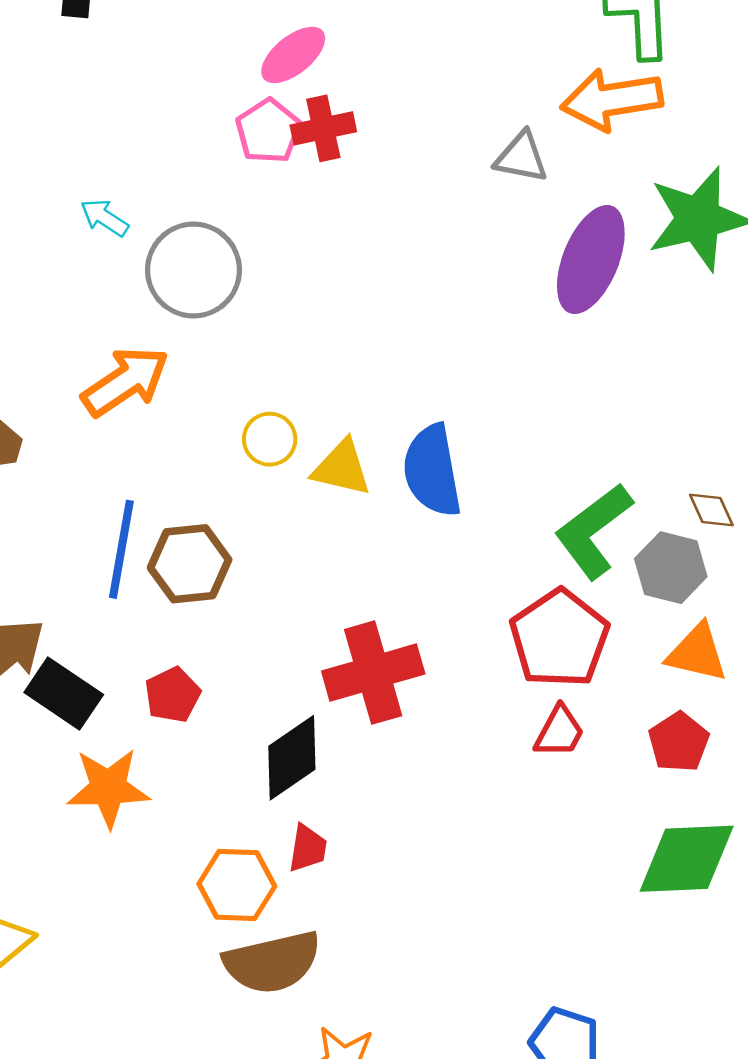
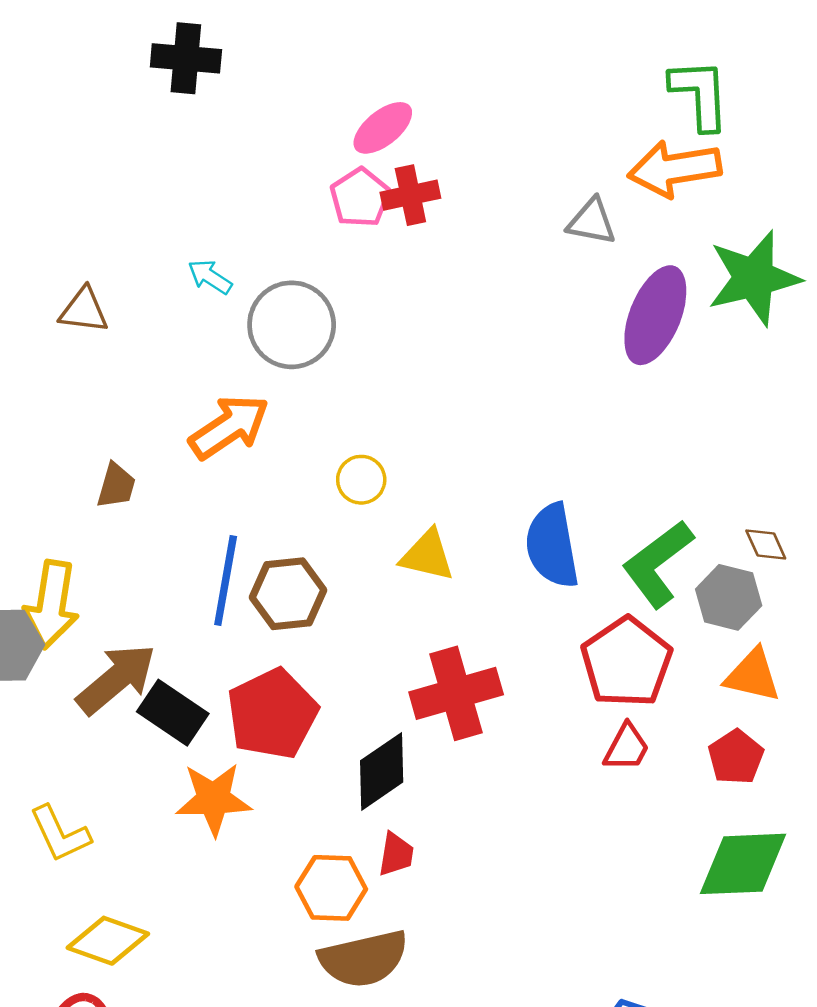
yellow triangle: (342, 468) -> (427, 555), moved
blue semicircle: (432, 471) -> (552, 546), moved
red pentagon: (173, 695) -> (272, 714), size x1.8

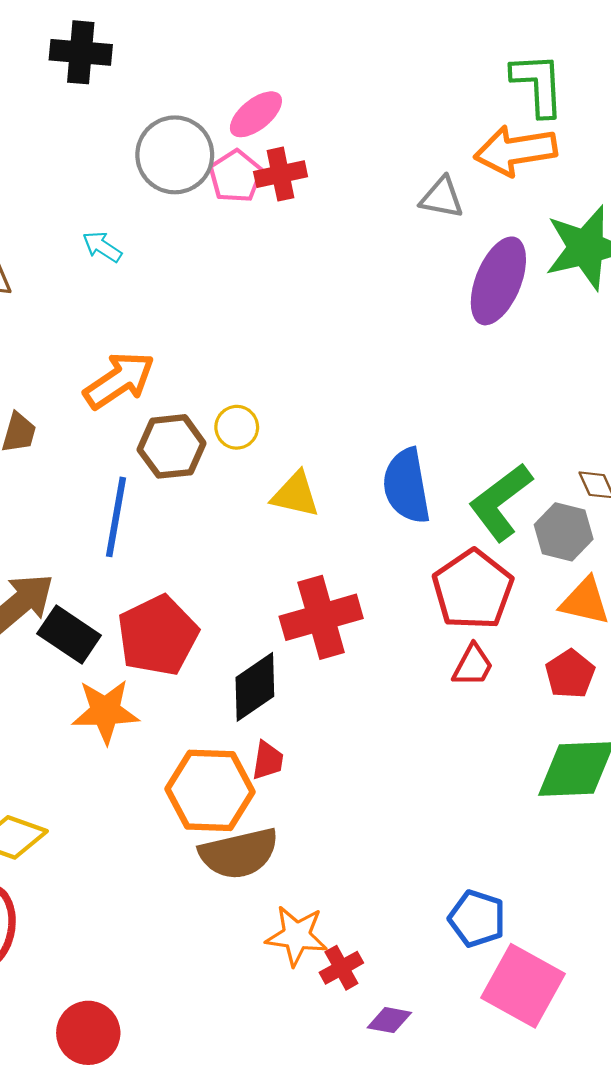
gray circle: (292, 325) -> (175, 155), moved
brown hexagon: (288, 594) -> (172, 446), moved
orange hexagon: (331, 888) -> (210, 790), size x1.4

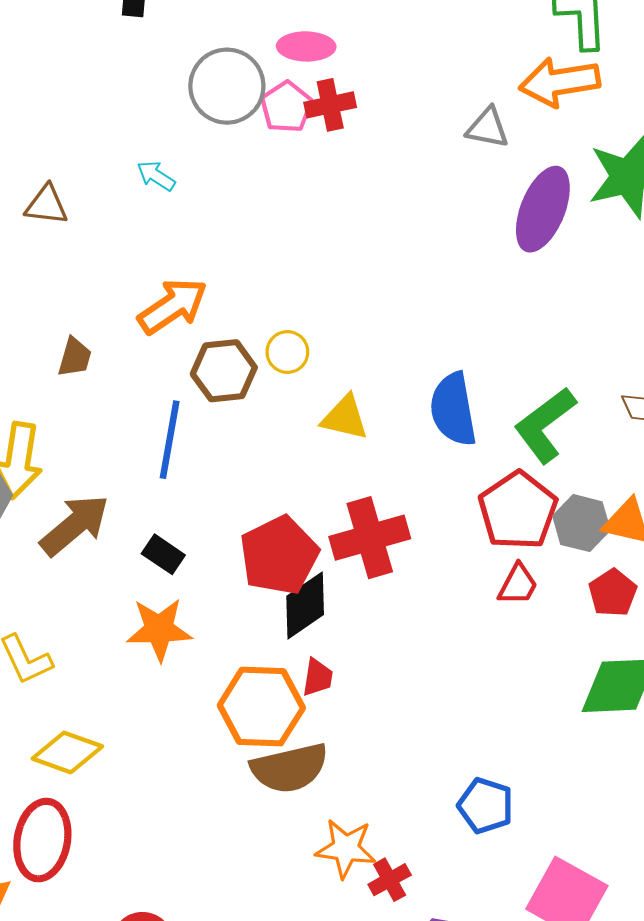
pink ellipse: (256, 114) -> (306, 46), turned 40
gray hexagon: (564, 532) -> (581, 523), moved
black rectangle: (69, 634) -> (163, 554), moved, size x0.7
red pentagon: (158, 636) -> (279, 555), moved
blue pentagon: (477, 919) -> (486, 806), moved

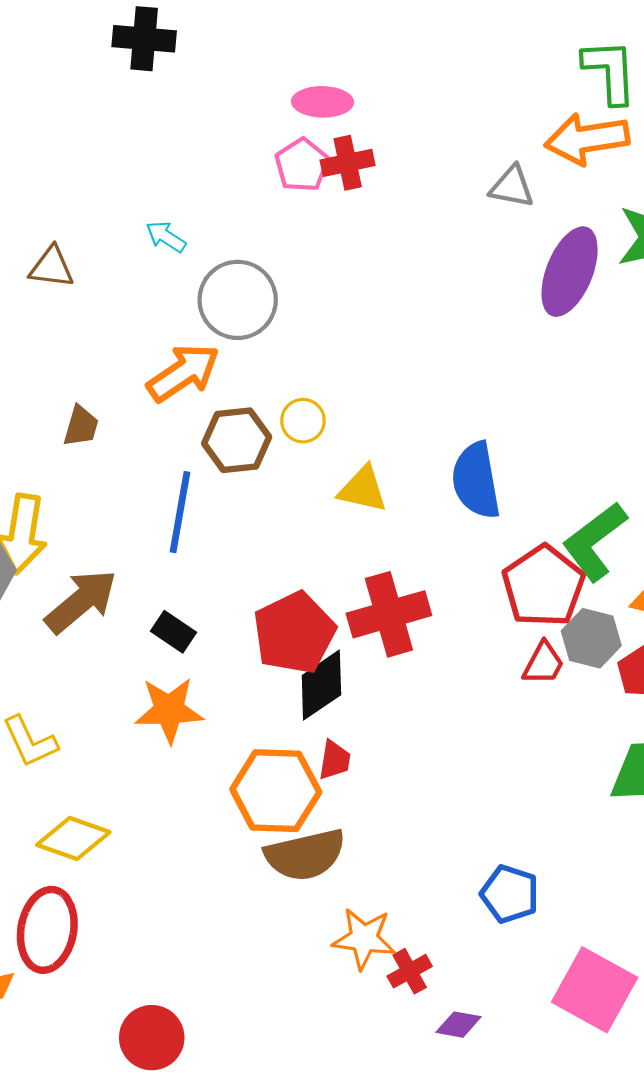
gray circle: (227, 86) -> (238, 300), moved
green L-shape: (545, 425) -> (595, 541), moved
gray hexagon: (581, 523) -> (591, 638), moved

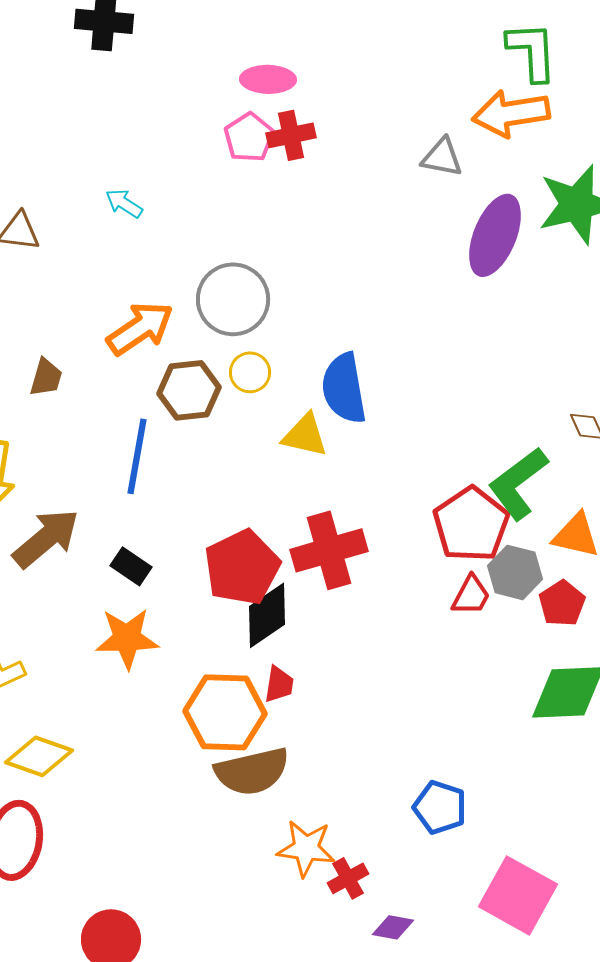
gray circle: (238, 300) -> (233, 299), moved
blue semicircle: (476, 481) -> (344, 388), moved

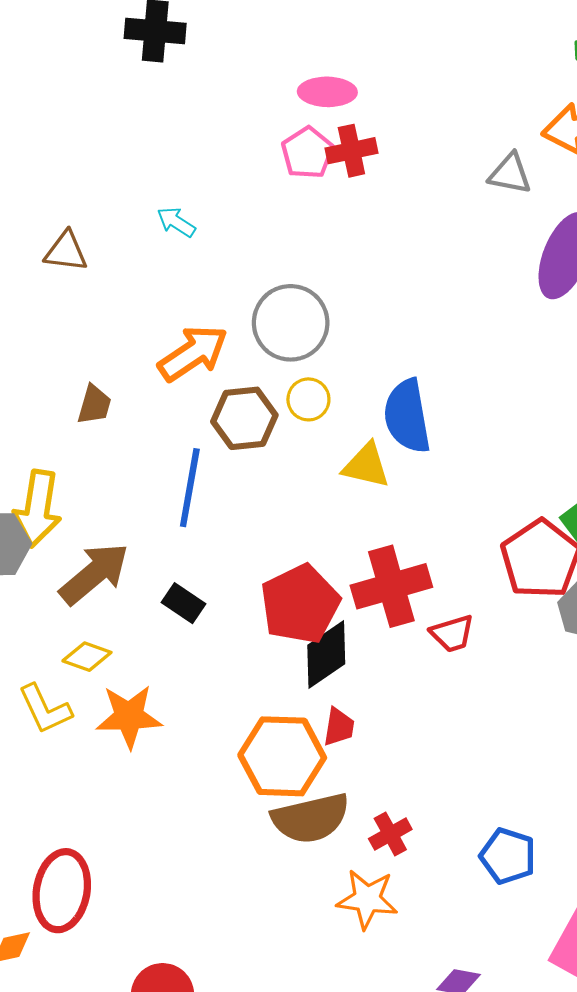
red trapezoid: (471, 595) -> (452, 634), moved, turned 45
orange star: (127, 638) -> (129, 716), moved
yellow diamond: (39, 756) -> (87, 657), moved, size x0.7
red cross: (348, 878) -> (390, 834), moved

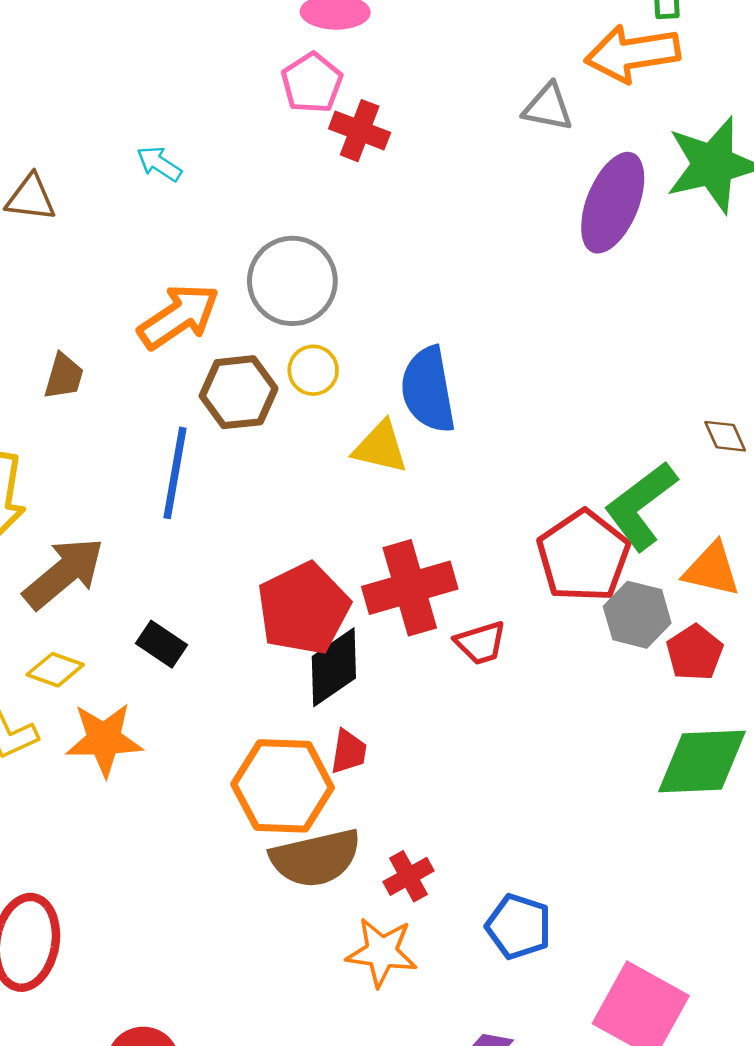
red cross: (351, 151) -> (360, 131), moved, turned 33
black rectangle: (184, 603) -> (162, 644), moved
blue pentagon: (508, 856) -> (519, 926), moved

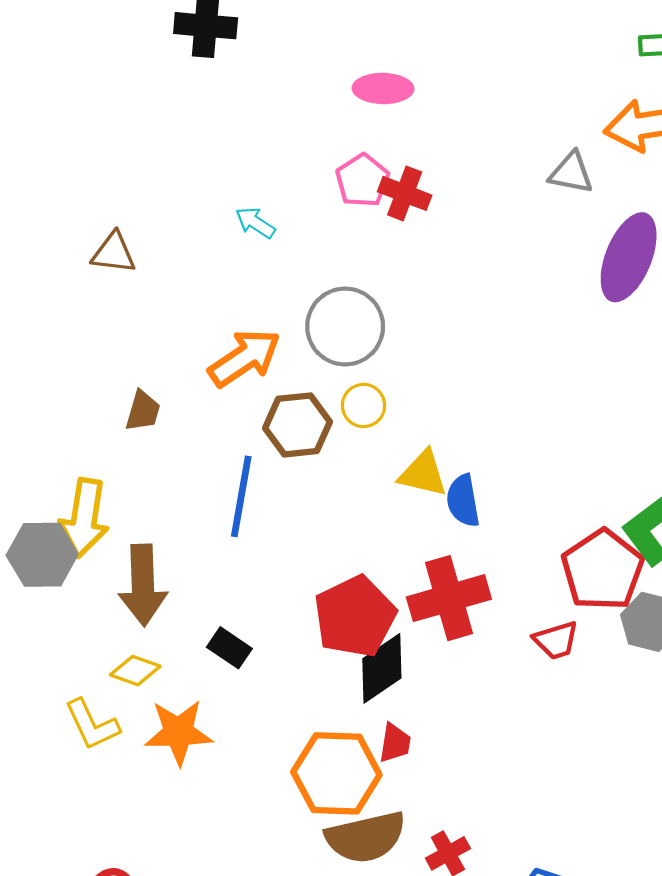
pink pentagon: (312, 83) -> (362, 180), moved
cyan arrow: (159, 164) -> (255, 223), moved
blue semicircle: (428, 390) -> (463, 501), moved, size x0.7
brown arrow: (64, 573) -> (143, 585), turned 128
red trapezoid: (481, 643) -> (556, 640), moved

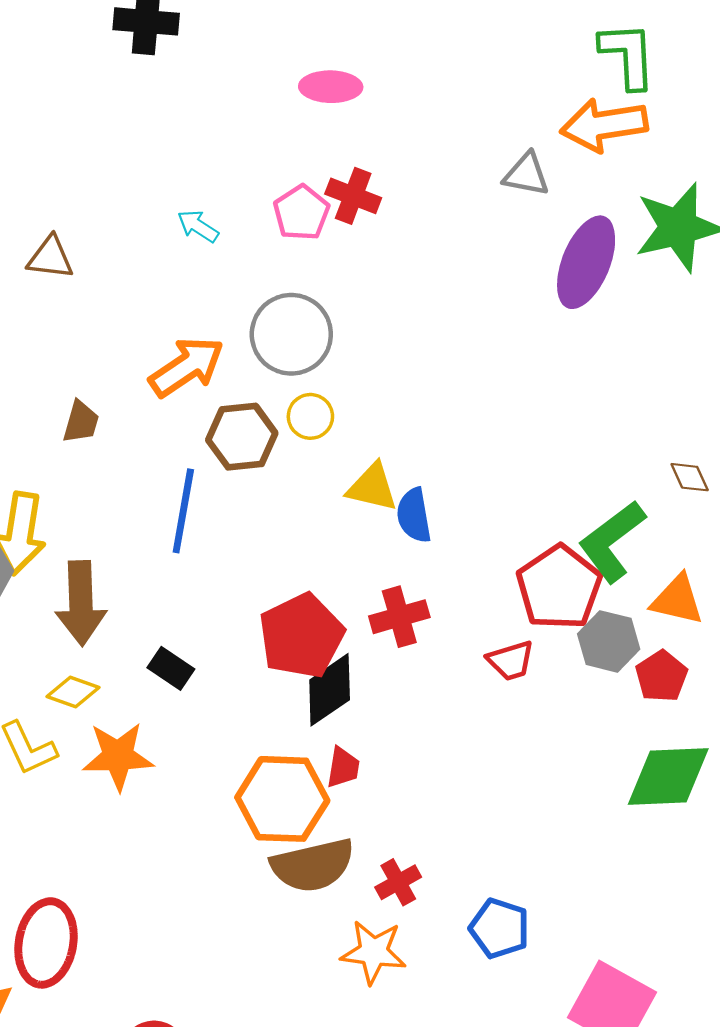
pink pentagon: (362, 180) -> (301, 213), moved
red cross: (449, 598) -> (399, 617), size x0.7

